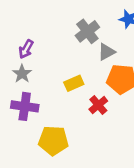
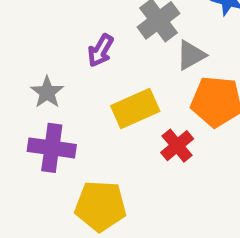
purple arrow: (26, 49) -> (100, 50), moved
yellow rectangle: (74, 83) -> (135, 108), size x1.4

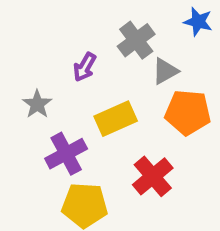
red cross: (177, 146) -> (153, 176), moved, size x1.4
purple cross: (52, 148) -> (66, 154), moved, turned -36

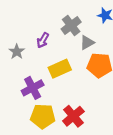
gray star: (37, 104) -> (17, 52), moved
red cross: (153, 176) -> (73, 116), moved

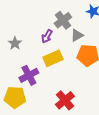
purple arrow: (43, 40) -> (47, 36), moved
yellow pentagon: (43, 116) -> (15, 97), moved

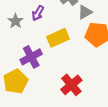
purple arrow: (47, 36) -> (38, 13), moved
yellow pentagon: (15, 97) -> (15, 81), turned -30

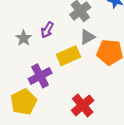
gray triangle: (85, 12) -> (87, 37), moved

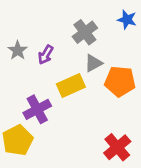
gray star: (24, 38) -> (18, 50), moved
red cross: (83, 105) -> (117, 147), moved

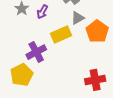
orange pentagon: (120, 81) -> (97, 31), turned 30
red cross: (117, 147) -> (95, 80), turned 30

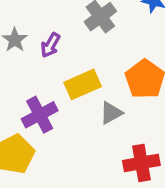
gray triangle: (78, 18) -> (111, 113), moved

